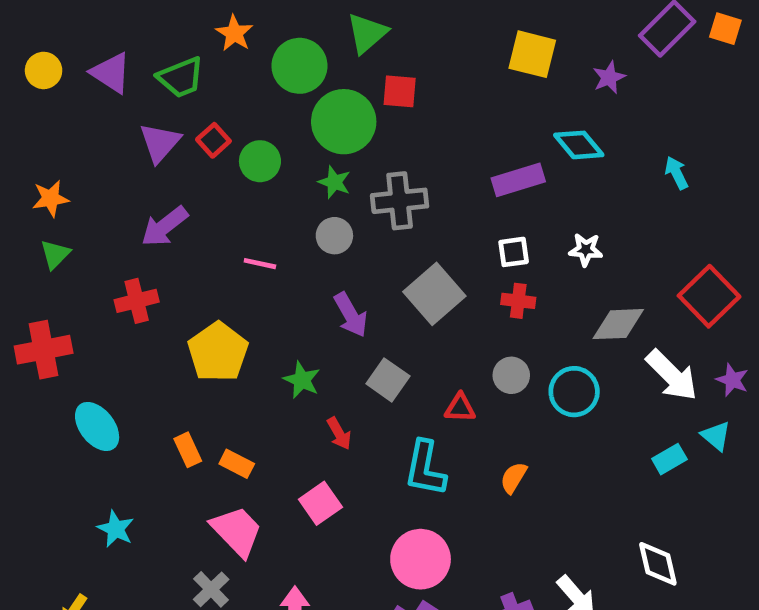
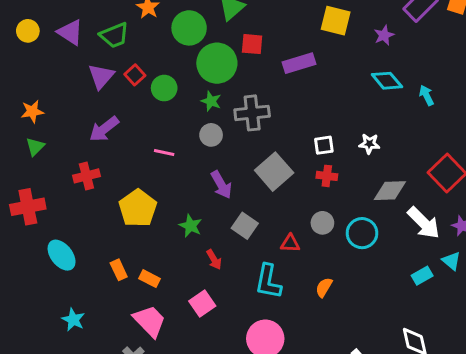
cyan diamond: (579, 145) -> (387, 81), moved
purple rectangle: (518, 180) -> (299, 63), moved

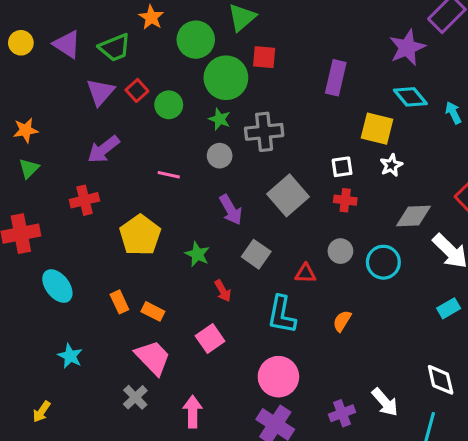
yellow square: (336, 21) -> (377, 129), moved
purple star: (384, 35) -> (407, 48), size x1.6
purple rectangle: (299, 63) -> (336, 78), moved, turned -60
white star: (369, 144) -> (391, 165), turned -30

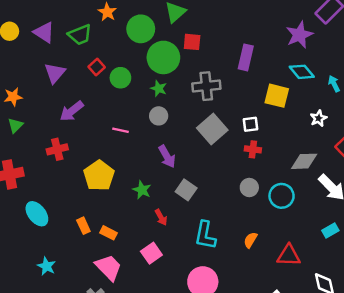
purple triangle: (100, 92) -> (55, 73), moved
gray cross: (264, 132) -> (206, 86), moved
white star: (391, 165) -> (318, 118), moved
gray square: (288, 195) -> (212, 129), moved
red triangle: (305, 273) -> (289, 256), moved, size x1.5

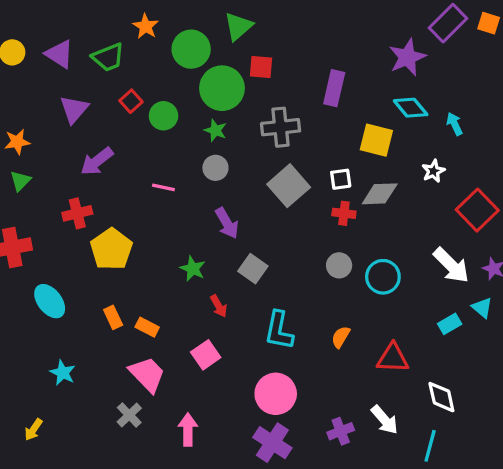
gray diamond: (304, 161) -> (380, 194), moved
yellow pentagon: (99, 176) -> (111, 249), moved

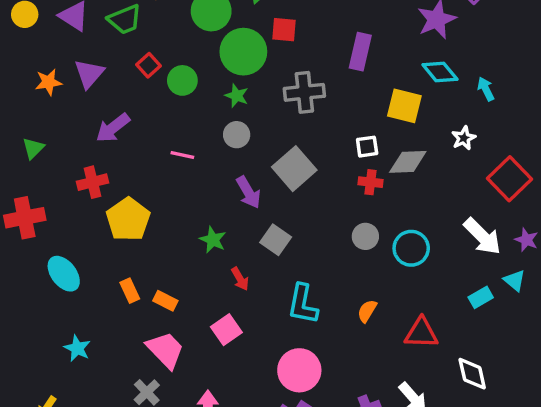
orange star: (17, 142) -> (48, 82), moved
gray square: (289, 186) -> (294, 169), moved

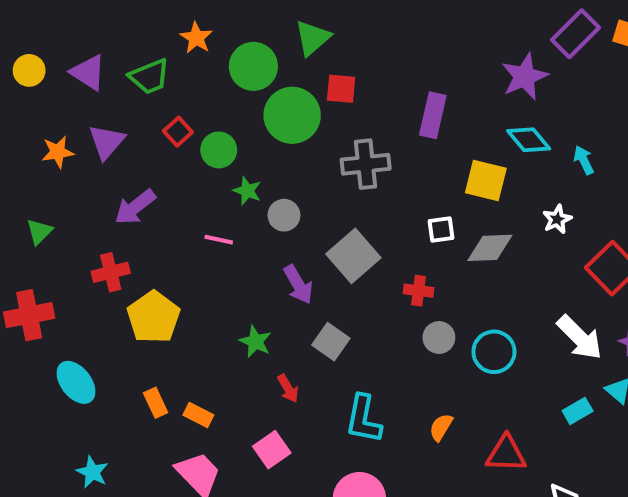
green star: (237, 96) -> (247, 191), moved
red cross: (370, 182) -> (419, 291), moved

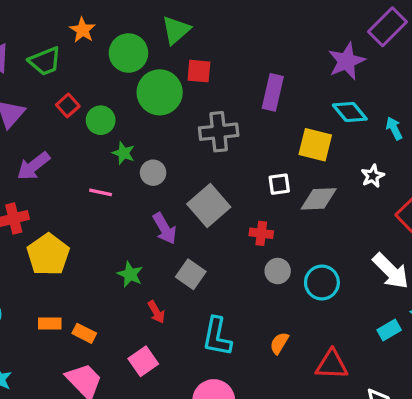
orange rectangle: (156, 403) -> (50, 323), turned -65

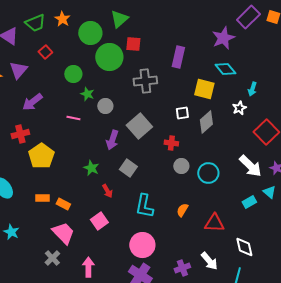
green trapezoid: (45, 61) -> (35, 23), moved
red square: (68, 105) -> (45, 52), moved
cyan arrow: (394, 128) -> (252, 89), moved, turned -136
gray diamond: (319, 199) -> (206, 122), turned -40
purple arrow: (165, 228) -> (112, 140), turned 48

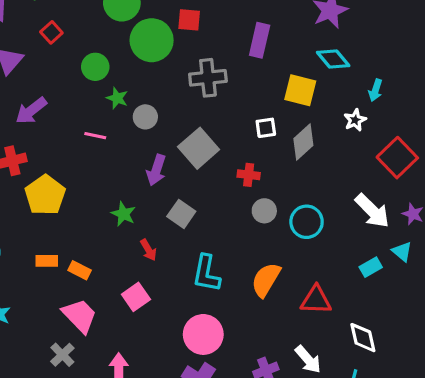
orange semicircle: (182, 210) -> (266, 280), size x1.6

